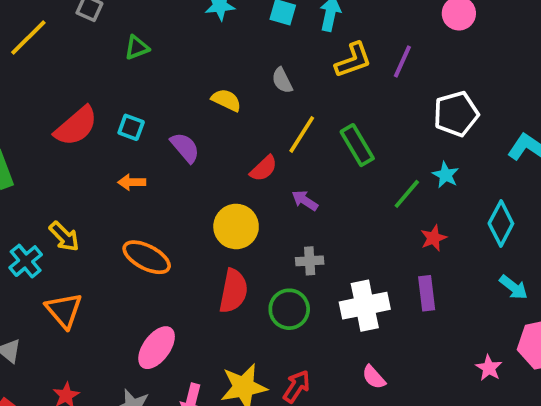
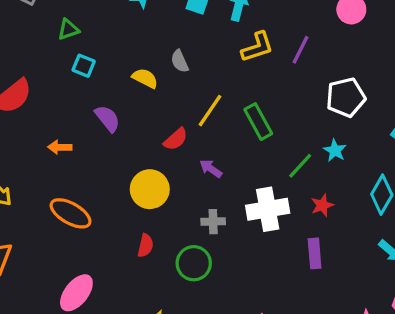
gray semicircle: (282, 80) -> (180, 61), moved
cyan square: (131, 127) -> (84, 66), moved
red semicircle: (233, 291) -> (145, 246), size x0.6
white cross: (365, 306) -> (268, 209), moved

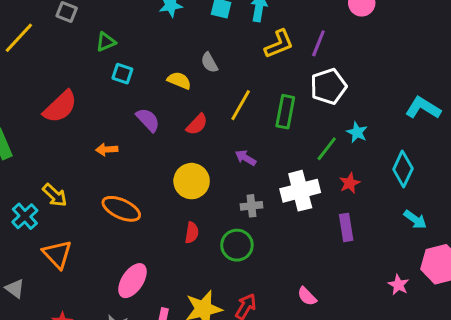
white pentagon: (346, 97) -> (328, 86), moved
green rectangle: (258, 122) -> (285, 112), turned 44
red semicircle: (176, 139) -> (197, 124), moved

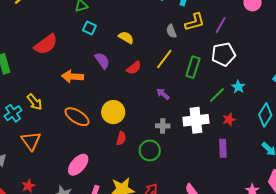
gray semicircle: (209, 63) -> (171, 31), moved
orange arrow: (107, 149) -> (73, 76), size x1.5
yellow circle: (192, 181) -> (113, 112), moved

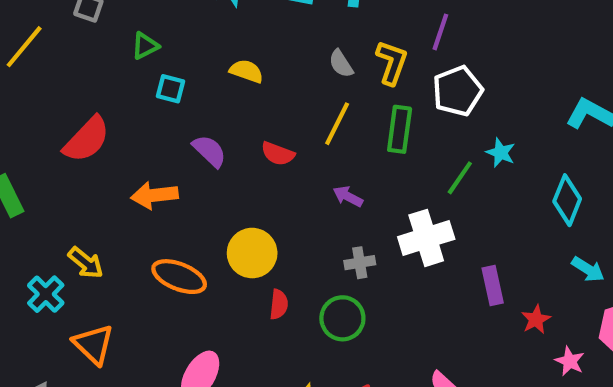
yellow L-shape: (195, 22) -> (392, 62), moved, turned -45
yellow semicircle: (126, 37) -> (246, 71), moved
red semicircle: (134, 68) -> (278, 154), turned 70
red star: (229, 119) -> (536, 319), moved

